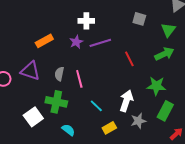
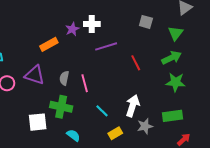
purple star: (76, 42) -> (72, 29), moved
green star: (156, 86) -> (176, 82), moved
green rectangle: (165, 111) -> (172, 116), turned 54
white square: (33, 117) -> (38, 122), turned 30

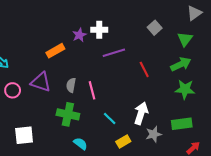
gray square: (146, 22) -> (155, 28), turned 32
white square: (38, 122) -> (24, 135), moved

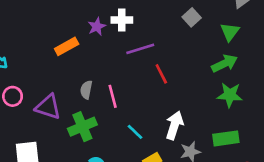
red line: (144, 69) -> (161, 74), moved
purple triangle: (41, 82) -> (48, 107), moved
green cross: (68, 114) -> (82, 127), turned -35

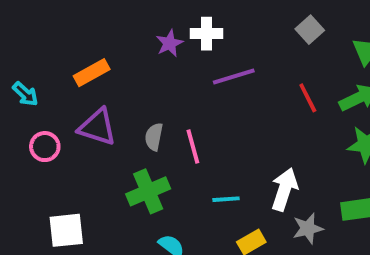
orange rectangle: (67, 46) -> (92, 73), moved
red line: (161, 74) -> (308, 98), moved
purple triangle: (48, 107) -> (97, 127), moved
cyan line: (135, 132) -> (226, 199), turned -48

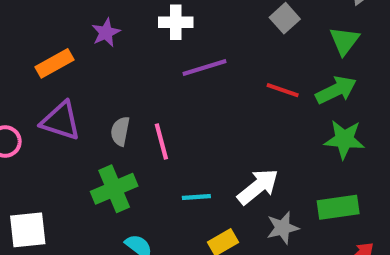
purple star: (169, 43) -> (106, 33), moved
red line: (308, 98) -> (283, 90), turned -44
white arrow: (284, 189) -> (258, 187), turned 33

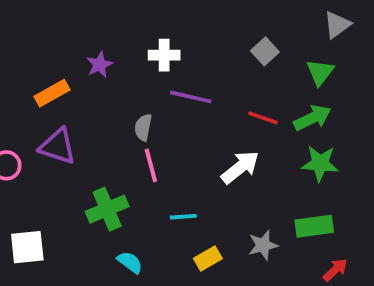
purple line: (205, 67) -> (191, 97), turned 30
gray semicircle: (120, 131) -> (143, 127), moved
white arrow: (258, 187) -> (240, 167), moved

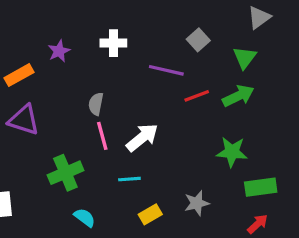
purple line: (191, 97) -> (166, 70), moved
red line: (263, 118) -> (197, 96), turned -40
green star: (320, 163) -> (232, 152), moved
white arrow: (240, 167) -> (142, 138), moved
green rectangle: (314, 226) -> (261, 187), moved

